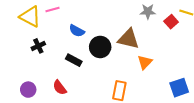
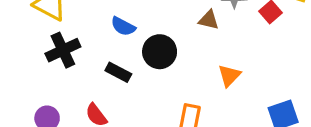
brown triangle: (129, 39) -> (209, 20), moved, size x0.6
black cross: (38, 46) -> (63, 50), size x1.5

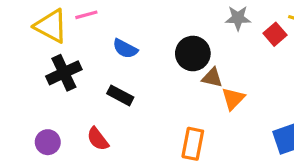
brown triangle: (209, 20) -> (212, 78), moved
black circle: (160, 52) -> (193, 53), moved

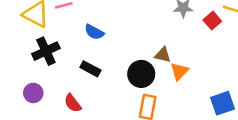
black circle: (193, 53) -> (141, 74), moved
purple circle: (48, 142) -> (33, 93), moved

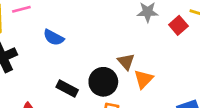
brown triangle: (163, 55) -> (126, 62), turned 36
black rectangle: (90, 69) -> (67, 88), moved

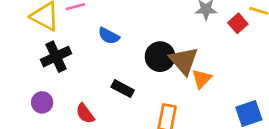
brown triangle: (126, 62) -> (184, 61), size x1.6
black circle: (103, 82) -> (160, 57), moved

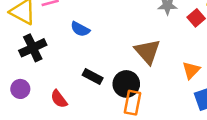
black circle: (160, 57) -> (126, 84), moved
orange triangle: (202, 79) -> (191, 70), moved

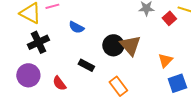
black circle: (126, 84) -> (113, 45), moved
purple circle: (20, 89) -> (28, 75), size x1.5
orange rectangle: (132, 103) -> (118, 86), turned -48

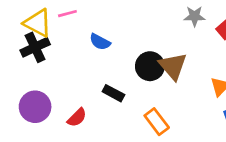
black cross: (38, 42) -> (35, 47), moved
red semicircle: (59, 83) -> (77, 118), turned -98

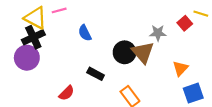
gray star: (194, 16) -> (158, 33), moved
blue semicircle: (100, 42) -> (85, 33), turned 35
purple circle: (35, 107) -> (27, 58), moved

